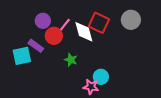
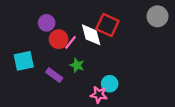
gray circle: (131, 20) -> (158, 16), moved
pink line: (65, 25) -> (71, 42), moved
purple rectangle: (36, 46) -> (54, 75), moved

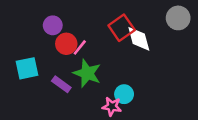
red square: (107, 25) -> (122, 28), turned 30
white diamond: (91, 35) -> (139, 39), moved
green star: (77, 65) -> (87, 73), size x1.6

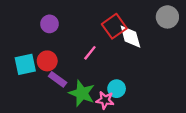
red circle: (66, 44) -> (47, 61), moved
pink line: (80, 47) -> (90, 53), moved
green star: (87, 73) -> (82, 93), moved

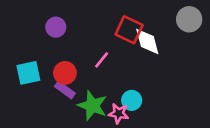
red square: (114, 26) -> (129, 30), turned -30
red circle: (47, 61) -> (65, 73), moved

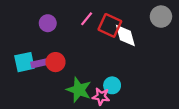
pink line: (102, 60) -> (87, 19), moved
purple rectangle: (65, 90) -> (40, 63), moved, turned -49

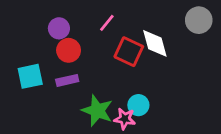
red square: (110, 25) -> (129, 52), moved
red circle: (55, 62) -> (69, 50), moved
purple rectangle: (40, 63) -> (67, 80), moved

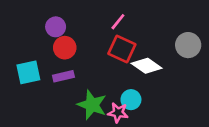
gray circle: (199, 20) -> (188, 45), moved
pink line: (107, 23) -> (118, 22), moved
white diamond: (155, 43) -> (147, 66), moved, turned -40

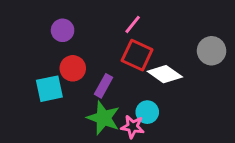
red circle: (65, 48) -> (73, 68), moved
cyan square: (28, 72) -> (49, 89), moved
purple rectangle: (63, 76) -> (103, 86), moved, turned -48

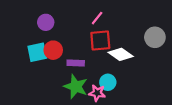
red square: (137, 55) -> (100, 41), turned -30
purple rectangle: (103, 86) -> (76, 63), turned 63
cyan square: (49, 89) -> (37, 52), moved

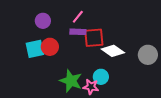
pink line: (97, 18) -> (78, 17), moved
gray circle: (155, 37) -> (148, 55), moved
purple rectangle: (76, 63) -> (78, 32), moved

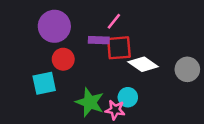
pink line: (78, 17) -> (114, 21), moved
purple circle: (43, 21) -> (54, 26), size x1.6
cyan square: (35, 49) -> (44, 83), moved

